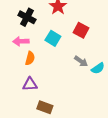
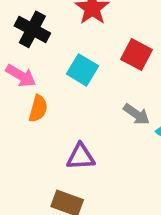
pink arrow: (21, 41) -> (21, 76), turned -147
purple triangle: (30, 84) -> (81, 157), moved

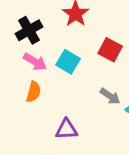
black cross: (32, 29) -> (29, 30), turned 32
pink arrow: (21, 76) -> (35, 62), moved

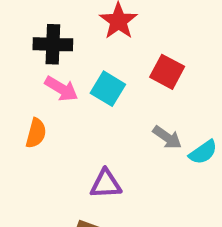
black cross: (29, 30) -> (53, 44), turned 32
orange semicircle: (34, 92) -> (36, 133), moved

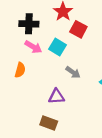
red square: (167, 72) -> (78, 29), moved
gray arrow: (167, 137) -> (73, 72), moved

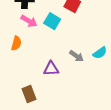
gray arrow: (73, 72) -> (77, 56), moved
brown rectangle: (49, 123) -> (29, 94), moved, turned 49

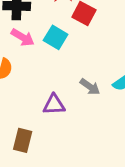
brown rectangle: (29, 94) -> (23, 140), turned 35

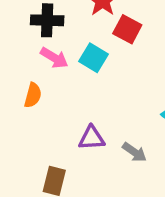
gray arrow: (90, 87) -> (134, 152), moved

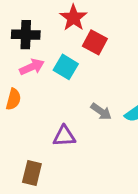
pink arrow: (54, 58) -> (32, 67), turned -55
gray arrow: (134, 152) -> (101, 112), moved

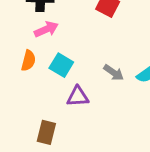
cyan square: (66, 67) -> (61, 65), moved

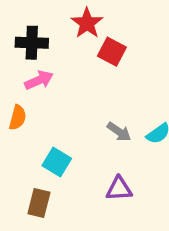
cyan square: (61, 65) -> (57, 162), moved
purple triangle: (78, 97) -> (119, 189), moved

